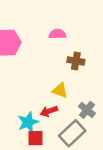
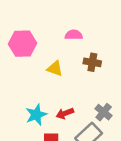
yellow triangle: (60, 90) -> (55, 69), moved
cyan star: (28, 122) -> (36, 115), moved

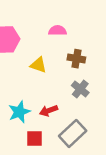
gray cross: (104, 112) -> (80, 89), moved

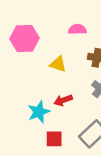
red arrow: (49, 111) -> (63, 100), moved

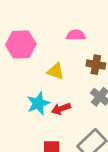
cyan star: (39, 112) -> (38, 103), moved

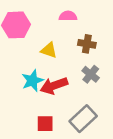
red arrow: (61, 109) -> (54, 86), size x1.5

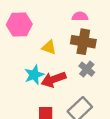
pink semicircle: (68, 16) -> (80, 17), moved
brown cross: (87, 44) -> (83, 42), size x1.5

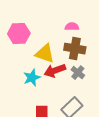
yellow triangle: (49, 47) -> (45, 54), size x1.5
red arrow: (54, 79) -> (55, 71), moved

